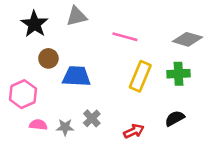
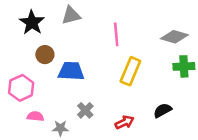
pink line: (125, 37) -> (116, 34), turned 70
green cross: (178, 74) -> (184, 66), moved
gray star: (65, 127) -> (60, 128), moved

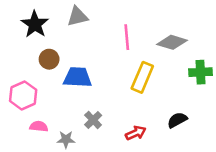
gray diamond: (174, 37) -> (172, 42), moved

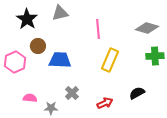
gray diamond: (172, 42) -> (147, 28), moved
pink hexagon: (23, 95) -> (15, 62), moved

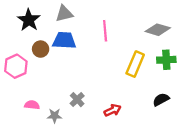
blue trapezoid: (60, 60) -> (64, 40), moved
yellow rectangle: (110, 60) -> (135, 64), moved
black semicircle: (137, 93) -> (161, 100), moved

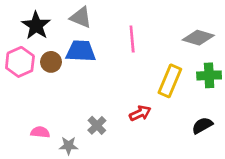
gray triangle: (64, 14) -> (81, 17), turned 36
pink hexagon: (16, 66) -> (20, 62), moved
red arrow: (113, 110) -> (140, 113), moved

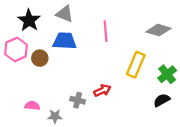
brown circle: (51, 62) -> (40, 58), moved
green cross: (209, 75) -> (167, 74), moved, turned -36
red arrow: (140, 113) -> (102, 90), moved
gray cross: (97, 125) -> (78, 100), turned -32

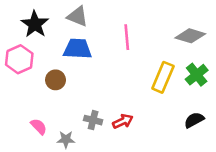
brown circle: (40, 58) -> (56, 80), moved
green cross: (167, 74) -> (197, 75), moved
red arrow: (102, 90) -> (123, 121), moved
pink semicircle: (32, 106) -> (39, 127), turned 40

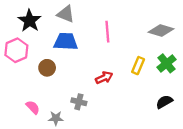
yellow rectangle: (163, 77) -> (138, 66), size x0.7
red arrow: (123, 121) -> (104, 78), moved

